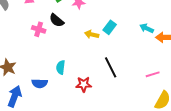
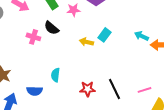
black line: (111, 67) -> (114, 89), moved
pink line: (153, 74) -> (144, 90), moved
red star: (84, 84) -> (87, 89), moved

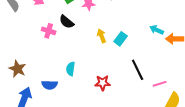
cyan rectangle: (104, 35) -> (121, 39), moved
yellow arrow: (86, 42) -> (102, 36), turned 56
black line: (114, 89) -> (138, 70), moved

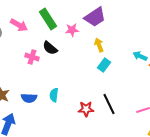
yellow arrow: (102, 36) -> (99, 45), moved
black line: (138, 70) -> (109, 104), moved
blue semicircle: (50, 85) -> (29, 98), moved

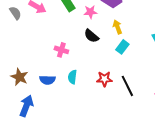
black semicircle: (50, 48) -> (91, 36), moved
pink cross: (32, 57) -> (61, 50), moved
red star: (86, 109) -> (104, 79), moved

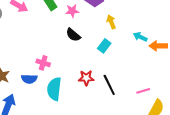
yellow arrow: (117, 27) -> (111, 22), moved
pink cross: (61, 50) -> (43, 63), moved
cyan semicircle: (72, 77) -> (54, 89), moved, size x1.6

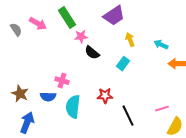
pink star: (72, 11) -> (81, 37), moved
cyan arrow: (140, 37) -> (161, 45), moved
black line: (109, 85) -> (128, 116), moved

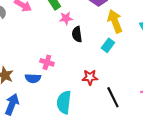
yellow arrow: (130, 40) -> (115, 21), size x1.6
black semicircle: (92, 53) -> (77, 34), turned 42
cyan semicircle: (73, 107) -> (64, 102), moved

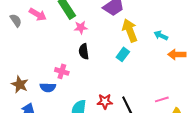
black semicircle: (77, 34) -> (84, 51), moved
red star: (90, 77) -> (105, 101), moved

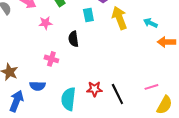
pink star: (81, 27) -> (45, 23), moved
cyan rectangle: (123, 54) -> (88, 15), moved, turned -48
blue semicircle: (48, 87) -> (37, 86), moved

